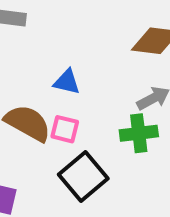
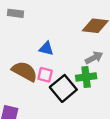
black square: (83, 176) -> (63, 88), moved

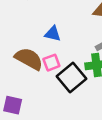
pink square: (45, 75) -> (51, 63), turned -35

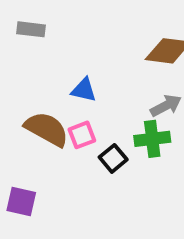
black square: (71, 78) -> (113, 158), size x0.6

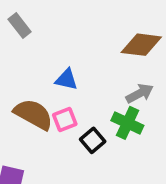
gray rectangle: (31, 29) -> (20, 26), turned 45
green cross: (152, 139) -> (127, 123), turned 32

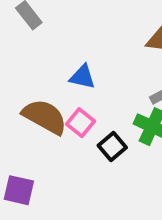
pink square: (65, 119) -> (80, 123), turned -30

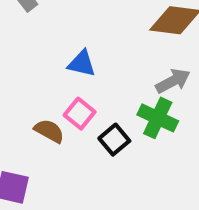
brown semicircle: (45, 117) -> (49, 131), moved, size x0.6

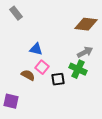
blue triangle: (82, 64) -> (36, 49), moved
black square: (114, 140) -> (58, 79), turned 32

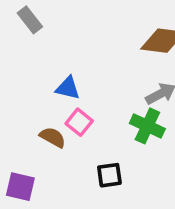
black square: (58, 79) -> (109, 175), moved

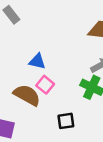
brown semicircle: (53, 137) -> (27, 95), size x1.5

